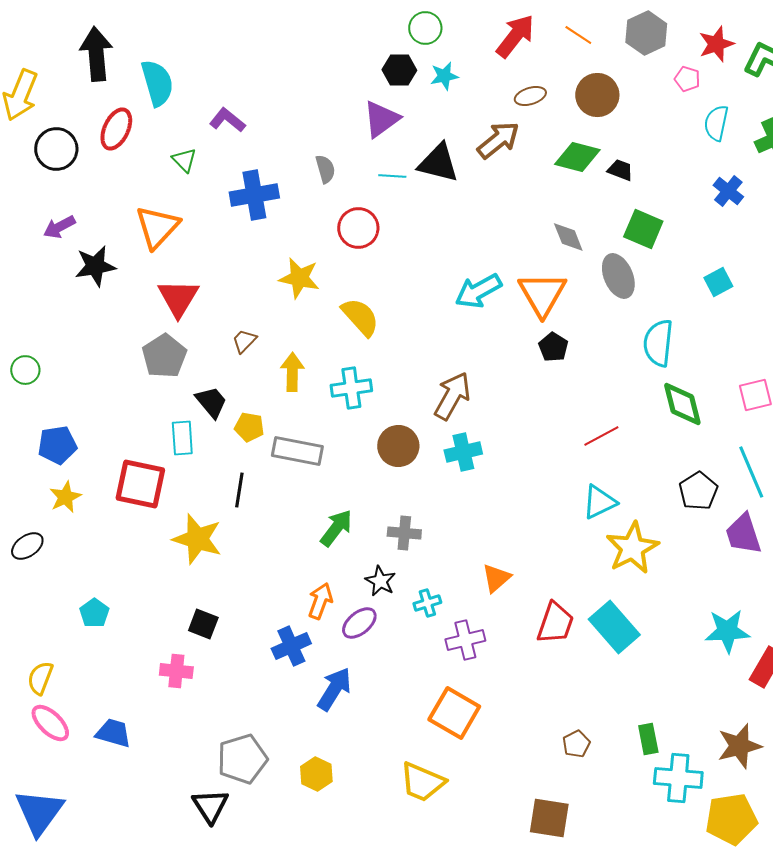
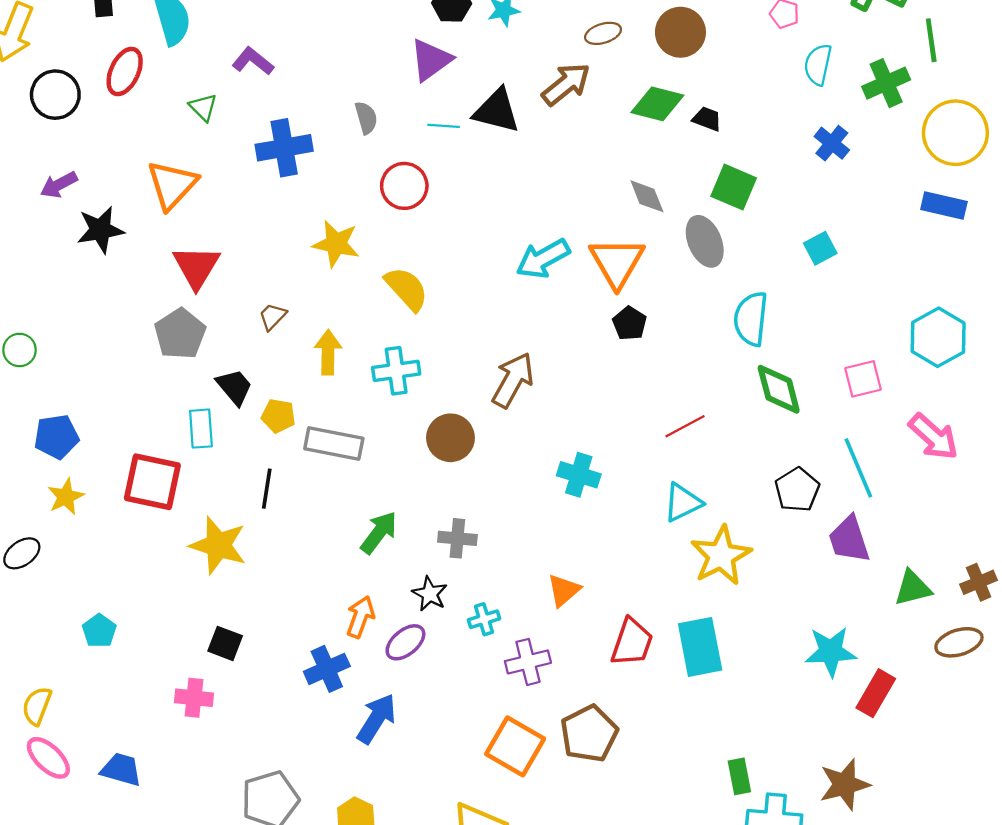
cyan cross: (463, 452) -> (579, 475), moved, turned 30
cyan rectangle: (614, 627) -> (700, 647), turned 30
brown pentagon: (576, 744) -> (589, 734), moved, size x1.8

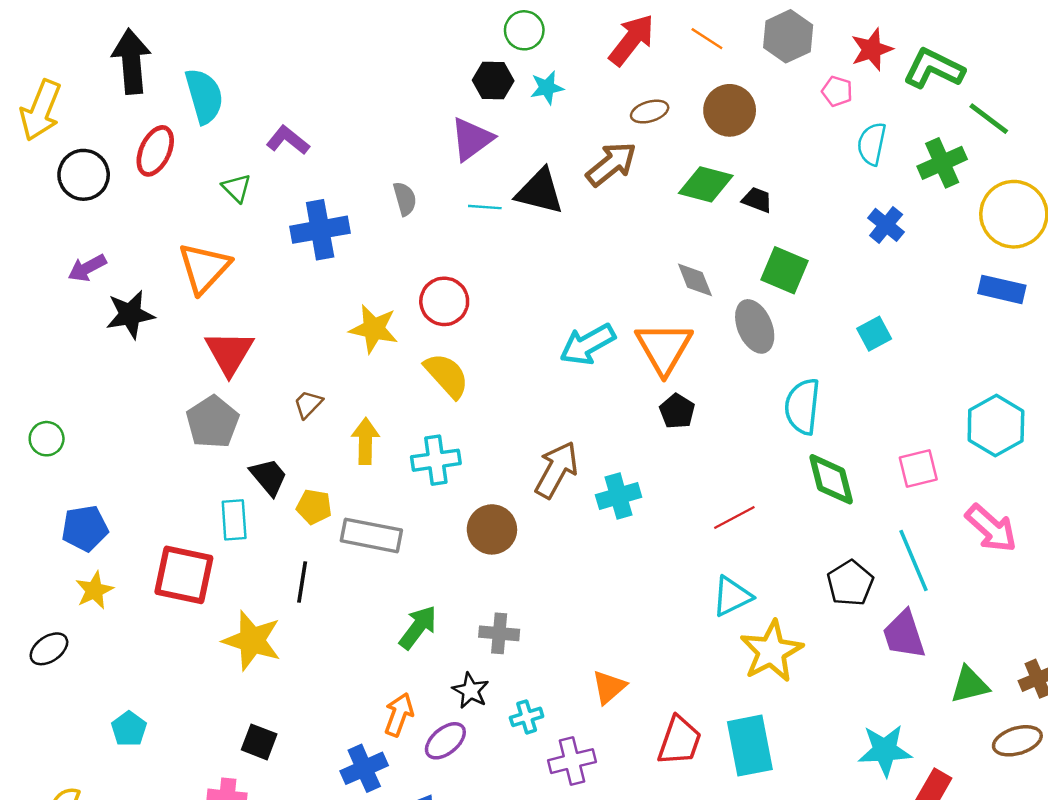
green line: (931, 40) -> (989, 119), turned -45
red circle: (404, 186) -> (444, 301), moved
cyan cross: (579, 475) -> (619, 496), moved, turned -33

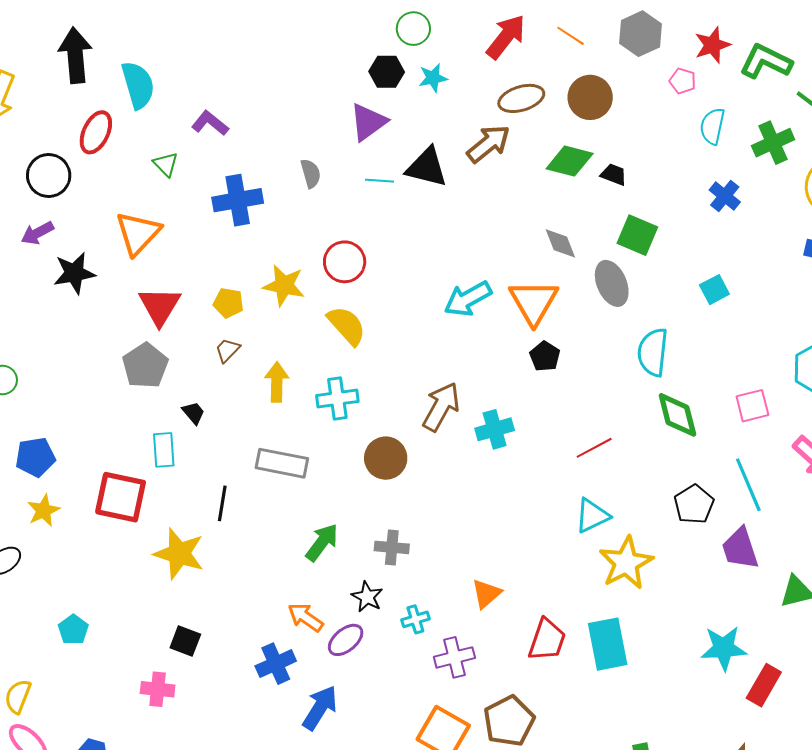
brown ellipse: (650, 112) -> (521, 98), size x1.4
black circle: (84, 175) -> (49, 176), moved
black trapezoid: (269, 477) -> (194, 413), size x0.7
yellow pentagon: (314, 507) -> (228, 303), moved
orange arrow: (399, 715) -> (306, 617), turned -75

